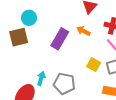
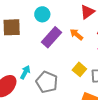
cyan circle: (29, 18) -> (42, 14), moved

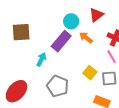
cyan circle: (42, 14) -> (71, 21), moved
cyan arrow: (25, 72) -> (41, 59), moved

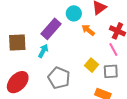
brown square: (21, 32) -> (17, 42), moved
purple rectangle: (61, 41) -> (51, 29), moved

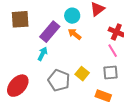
orange arrow: (88, 30) -> (75, 34), moved
brown square: (17, 42) -> (20, 19), moved
yellow square: (92, 65) -> (82, 74), moved

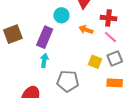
orange arrow: (75, 34) -> (86, 30), moved
yellow square: (82, 74) -> (95, 62), moved

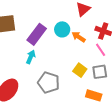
cyan circle: (61, 15) -> (62, 29), moved

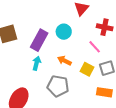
orange arrow: (79, 37) -> (64, 61), moved
pink line: (101, 50) -> (95, 47), moved

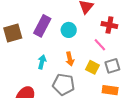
purple rectangle: (39, 40) -> (42, 26), moved
orange arrow: (64, 61) -> (70, 59), turned -128

